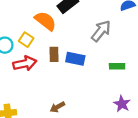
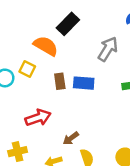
red arrow: (25, 63) -> (38, 118), moved

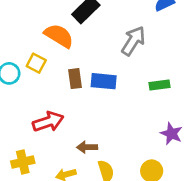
brown arrow: (71, 138) -> (87, 147), turned 35

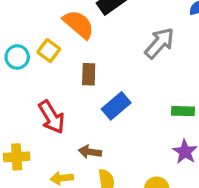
blue rectangle: (104, 81) -> (116, 106), moved, turned -55
green rectangle: (160, 85) -> (183, 111), moved
red arrow: (48, 122) -> (52, 117), turned 68

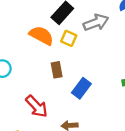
gray arrow: (159, 43) -> (96, 22), moved, turned 40
yellow square: (49, 50) -> (69, 38), moved

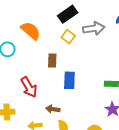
orange semicircle: (41, 35) -> (31, 31), moved
blue rectangle: (81, 88) -> (69, 80), turned -48

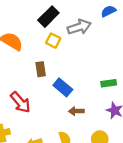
blue rectangle: (69, 80) -> (63, 87), turned -42
brown arrow: (53, 109) -> (76, 111), moved

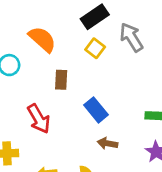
gray arrow: (79, 27) -> (131, 37), turned -115
brown rectangle: (41, 69) -> (61, 80), moved

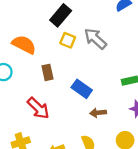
gray arrow: (131, 37) -> (95, 39), moved

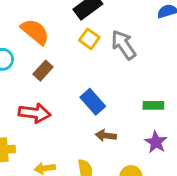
brown rectangle: (48, 72) -> (43, 71), moved, turned 42
red arrow: (38, 108) -> (35, 113), turned -50

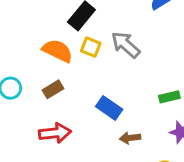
orange semicircle: (35, 32) -> (58, 51), moved
brown rectangle: (43, 71) -> (53, 89), turned 30

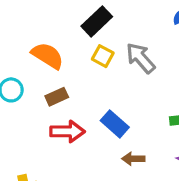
orange semicircle: (58, 51) -> (48, 56), moved
red arrow: (55, 133) -> (67, 131), moved

